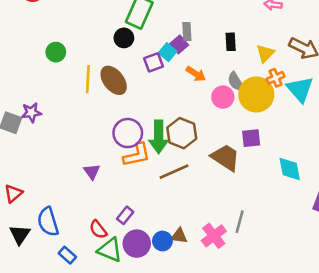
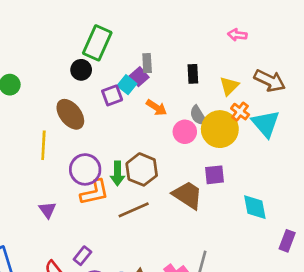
orange cross: (276, 78) -> (240, 112), turned -30
yellow line: (88, 79) -> (43, 145), moved
green arrow: (159, 137) -> (117, 174), size x0.7

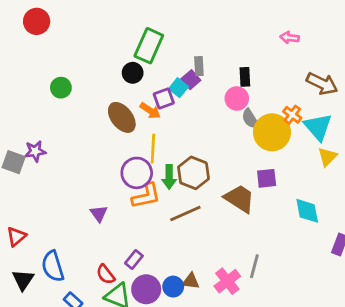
yellow triangle: (229, 86) -> (327, 157), moved
orange arrow: (157, 108) -> (150, 111), moved
pink circle: (185, 132) -> (237, 98), moved
yellow line: (43, 145) -> (153, 149), moved

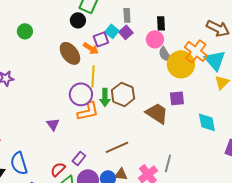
purple square: (191, 80) -> (126, 32), moved
orange cross: (292, 115) -> (196, 51), size x1.6
brown line: (185, 213) -> (117, 147), moved
red semicircle: (106, 274) -> (58, 169), turned 84

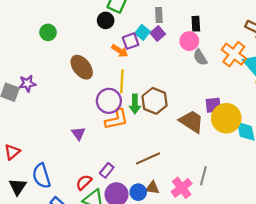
brown ellipse: (70, 53) -> (82, 67), moved
yellow circle: (181, 64) -> (226, 118), moved

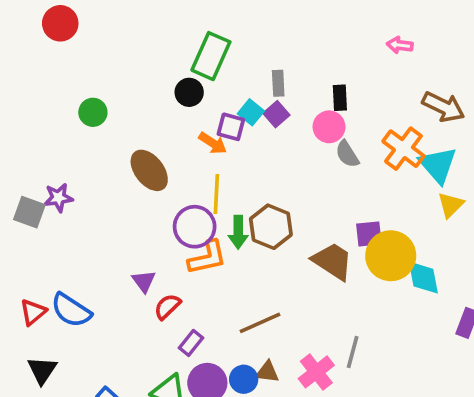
purple square: (131, 41) -> (231, 127), turned 35
blue semicircle: (41, 176) -> (71, 310), moved, turned -40
red semicircle: (84, 182) -> (167, 307), moved

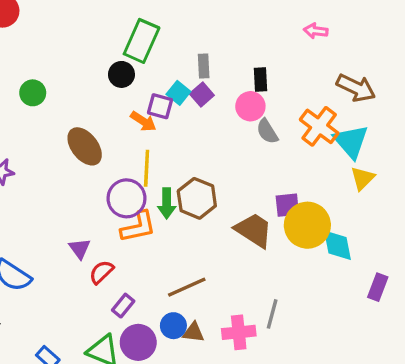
pink cross: (316, 372) -> (239, 332), turned 32
blue circle: (244, 379) -> (173, 326), moved

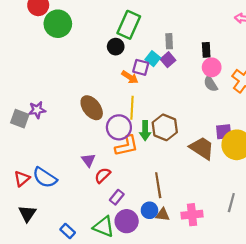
green circle: (33, 93) -> (58, 24), moved, size x1.6
pink circle: (250, 106) -> (212, 67), moved
brown ellipse: (85, 146) -> (92, 108), moved
brown line: (187, 287) -> (158, 185), turned -75
gray line: (272, 314) -> (231, 203), moved

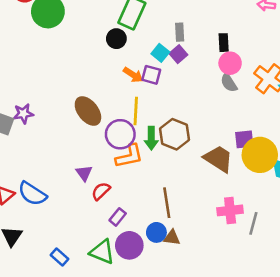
purple square: (141, 67) -> (151, 75), moved
pink cross: (192, 215) -> (230, 210), moved

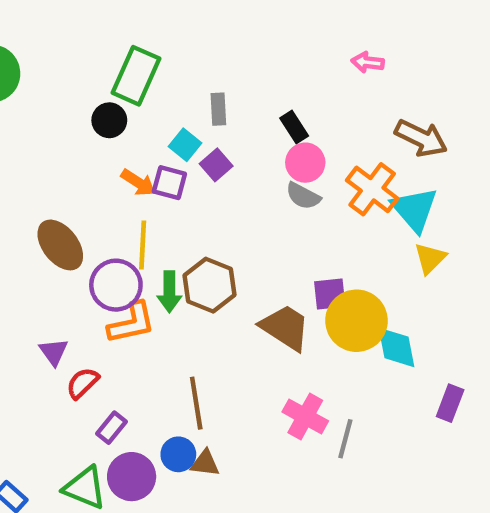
black rectangle: (224, 43) -> (294, 127), turned -30
purple square: (178, 54) -> (216, 165), moved
gray semicircle: (229, 83) -> (303, 196), turned -30
pink cross: (230, 210) -> (305, 416), turned 35

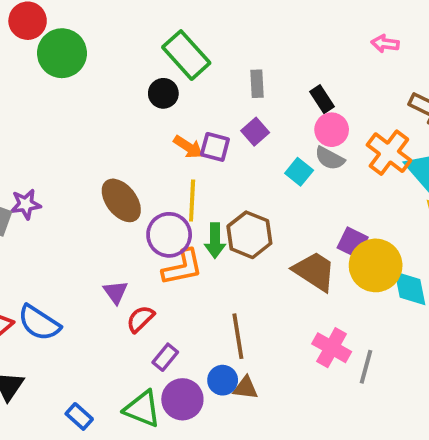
green rectangle: (136, 76) -> (186, 55), turned -66
cyan square: (185, 145) -> (299, 172), moved
purple square: (330, 294) -> (353, 242), turned 32

